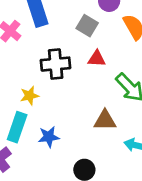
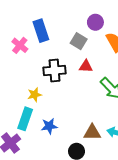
brown triangle: (105, 120) -> (92, 132), moved

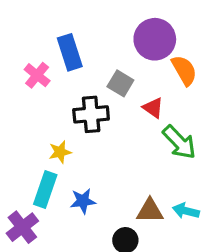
purple circle: (95, 22) -> (155, 39), size x1.6
gray square: (79, 41) -> (120, 83), moved
red triangle: (86, 66) -> (153, 108), moved, turned 32

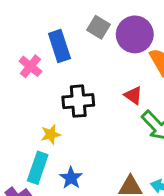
gray square: (120, 83) -> (99, 27), moved
blue star: (83, 201) -> (71, 178), turned -30

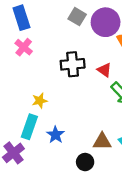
blue rectangle: (59, 46) -> (21, 18), moved
black cross: (78, 101) -> (73, 64), moved

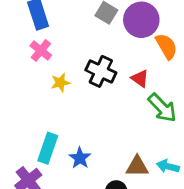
black cross: (73, 64) -> (101, 71), turned 30
yellow star: (40, 101) -> (60, 83), moved

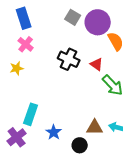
yellow star: (60, 83) -> (17, 68), moved
blue star: (80, 158) -> (54, 132), moved

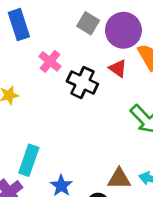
pink cross: (26, 44) -> (50, 61), moved
red triangle: (97, 64) -> (118, 68), moved

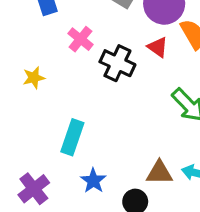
cyan rectangle: (29, 160) -> (72, 137), moved

